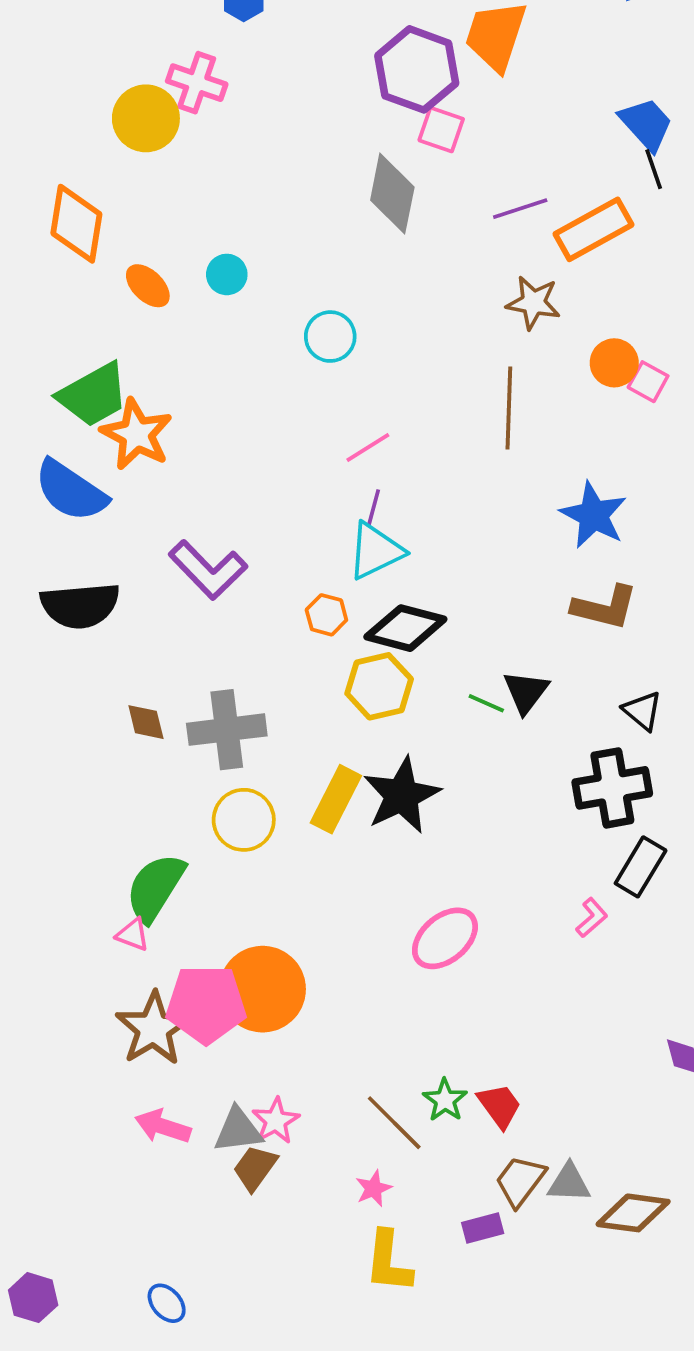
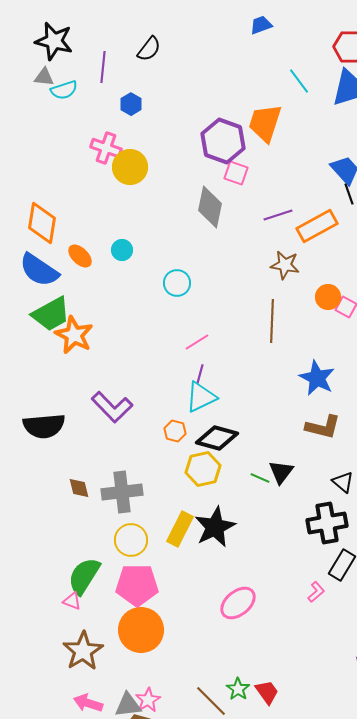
yellow circle: (146, 118) -> (130, 167), moved
blue semicircle: (71, 491) -> (39, 270), moved
pink pentagon: (206, 1004) -> (137, 585), moved

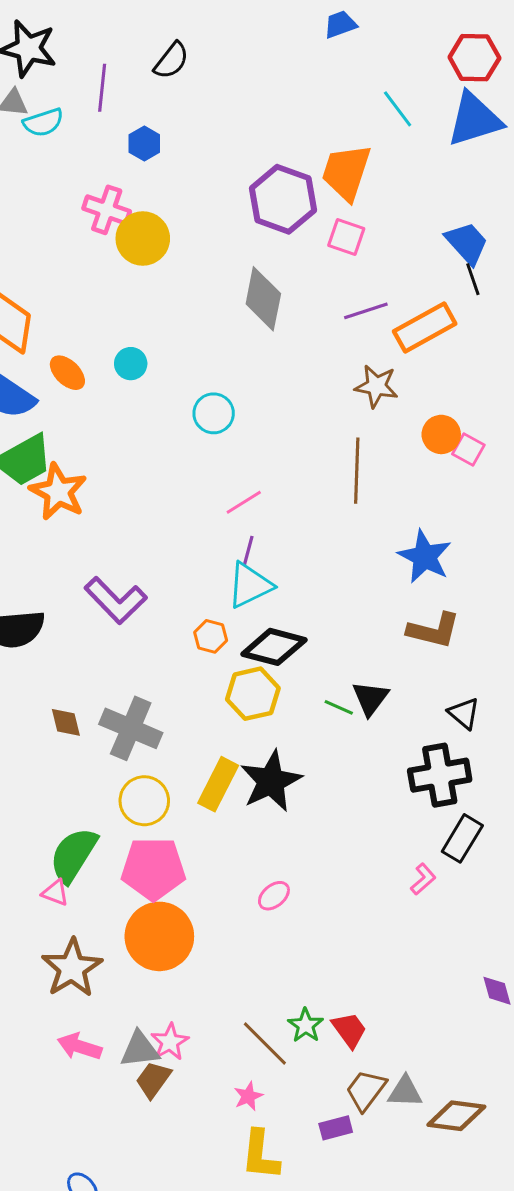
pink square: (236, 173) -> (346, 237), moved
gray cross: (122, 492) -> (131, 728), turned 30
pink ellipse: (238, 603) -> (274, 896), moved, size x0.6

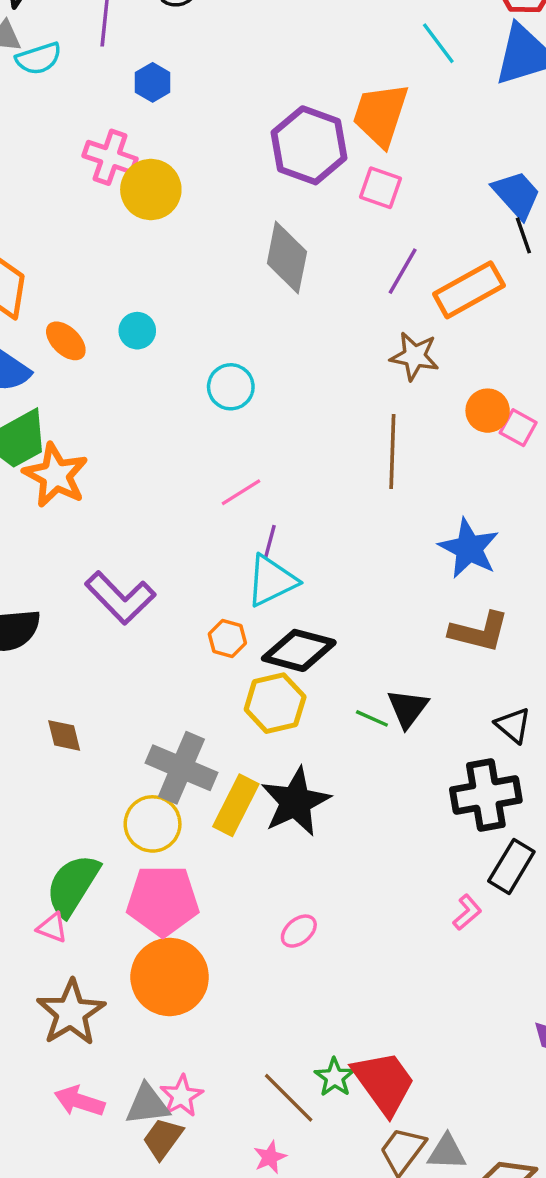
purple line: (366, 311) -> (403, 271), turned -42
pink line: (244, 502) -> (241, 492), moved
gray cross: (131, 728) -> (181, 768), moved
red trapezoid: (349, 1030) -> (384, 1082), size x1.6

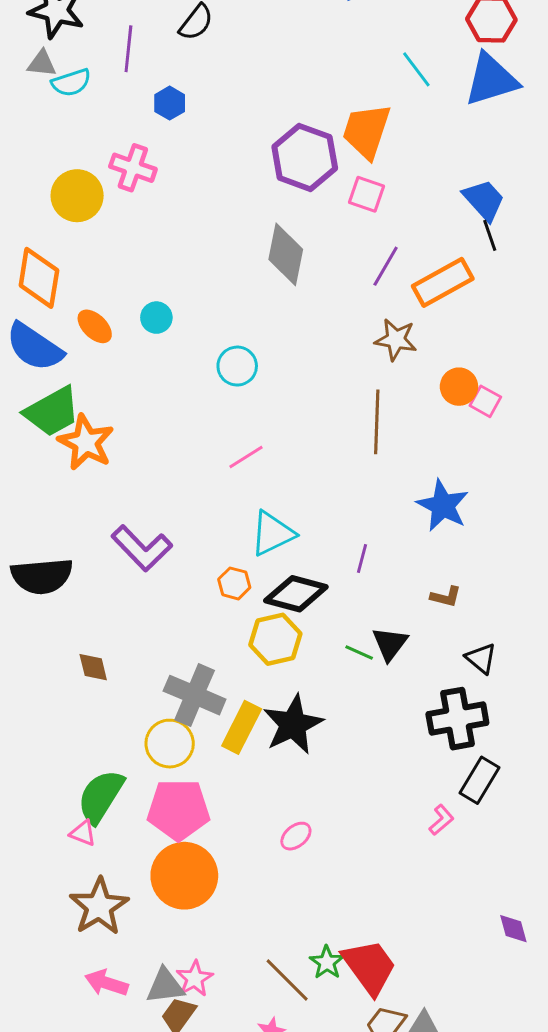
yellow circle: (151, 189) -> (77, 196), moved
purple line: (270, 542) -> (362, 558), moved
brown L-shape: (479, 632) -> (446, 597), moved, size x0.6

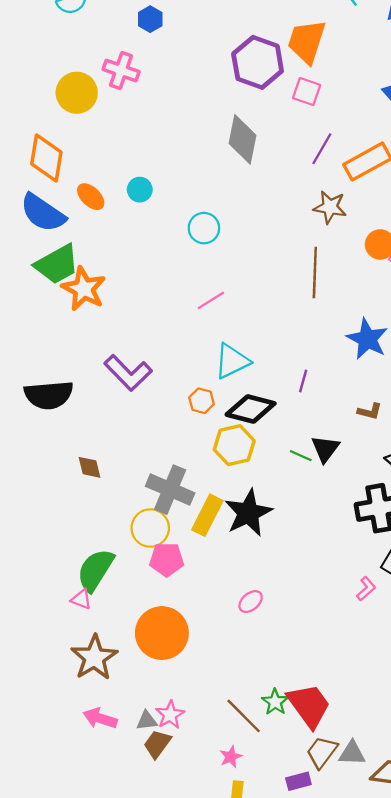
pink pentagon: (178, 810) -> (167, 560), moved, size x0.7
gray triangle: (165, 986) -> (147, 721), size x0.7

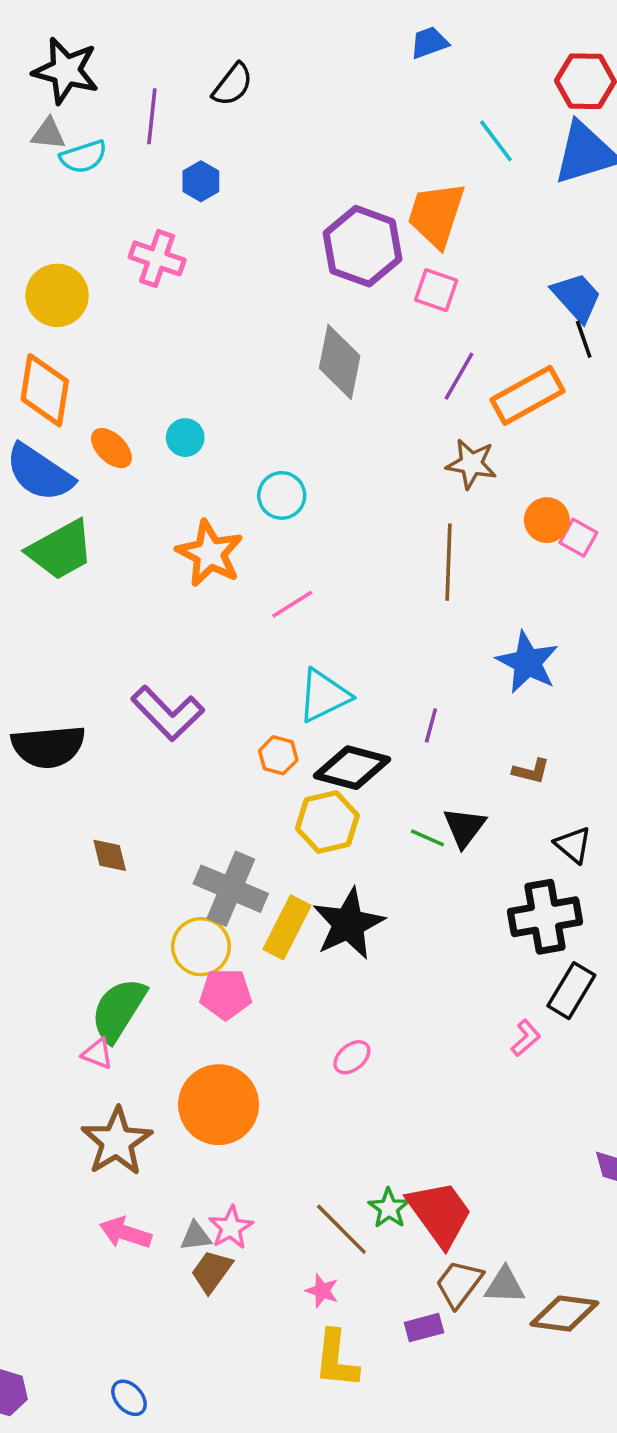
yellow circle: (77, 93) -> (57, 295), moved
orange star: (84, 289) -> (210, 553), moved
pink star: (231, 757) -> (322, 1291), turned -30

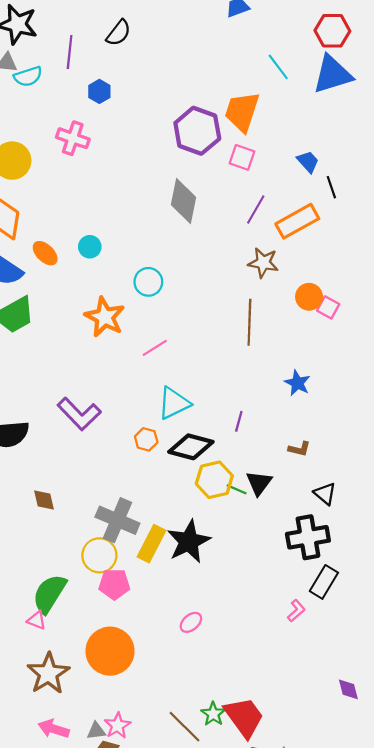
blue trapezoid: (577, 297) -> (308, 162), moved, size x0.7
blue star: (527, 662) -> (297, 383), size x0.7
yellow hexagon: (327, 822) -> (214, 480), moved

